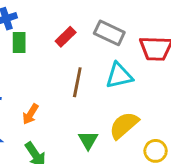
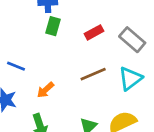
cyan triangle: (119, 76) -> (130, 78), turned -40
brown line: (77, 82) -> (93, 74), turned 40

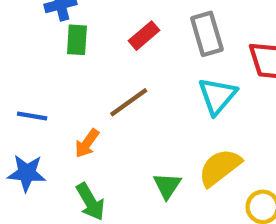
gray rectangle: (132, 40) -> (207, 34), turned 45
brown line: (93, 74) -> (129, 102), moved

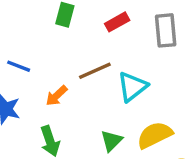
cyan triangle: (217, 96) -> (132, 87), moved

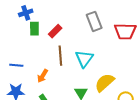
red rectangle: (117, 22) -> (55, 31), moved
brown line: (95, 71) -> (60, 56), turned -54

